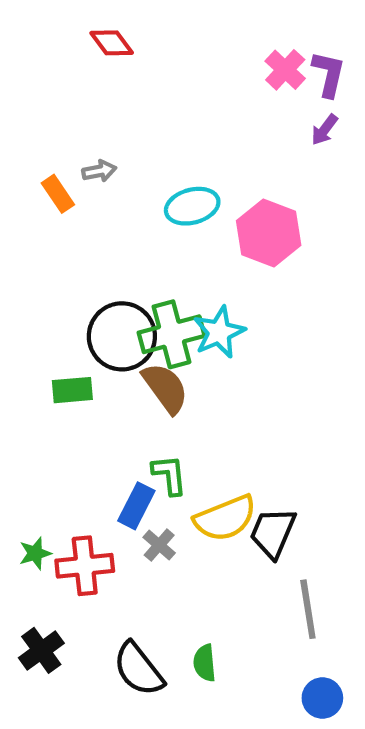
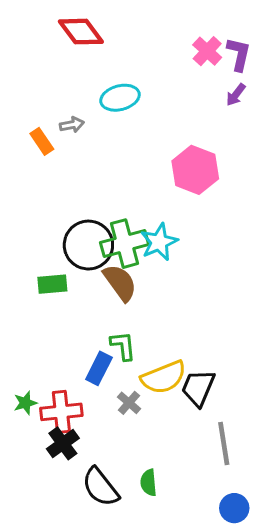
red diamond: (112, 43) -> (81, 32), size x1.4
cyan ellipse: (192, 206) -> (120, 98), moved
gray cross: (159, 545) -> (129, 403), moved
black cross: (41, 650) -> (63, 443), moved

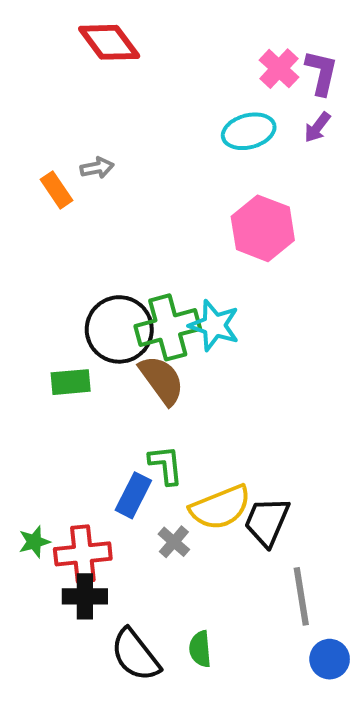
cyan ellipse: (120, 98) -> (249, 131), moved
cyan star: (159, 242) -> (214, 325), turned -30
black cross: (63, 443) -> (85, 596), turned 36
blue circle: (234, 508) -> (330, 659), moved

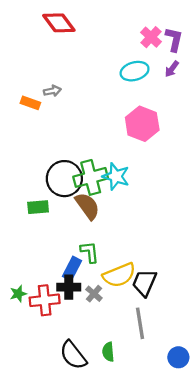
orange rectangle: (57, 190) -> (30, 103), turned -36
black cross: (85, 596) -> (69, 287), moved
gray line: (301, 596) -> (140, 323), moved

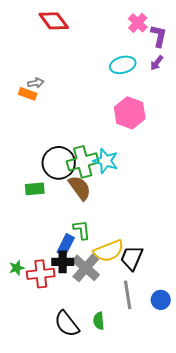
pink cross: (151, 37) -> (138, 23), moved
gray arrow: (52, 91) -> (36, 83), moved
gray cross: (94, 294) -> (86, 268), size x1.8
blue circle: (178, 357) -> (161, 300), moved

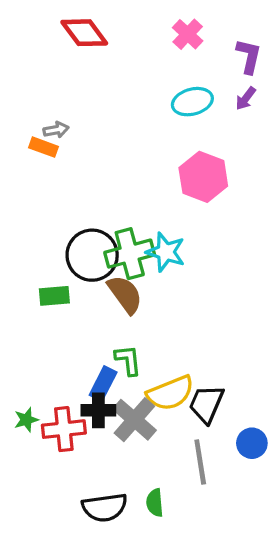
pink cross: (138, 23) -> (188, 34), moved
blue circle: (161, 300) -> (252, 443), moved
black semicircle: (67, 324) -> (105, 507), turned -60

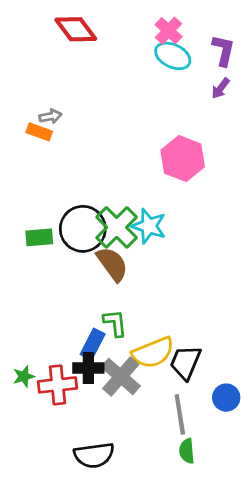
cyan ellipse: (192, 102) -> (173, 56), moved, turned 40
green cross: (130, 254) -> (117, 227), turned -30
green rectangle: (54, 296) -> (39, 237), moved
green semicircle: (155, 503) -> (187, 451), moved

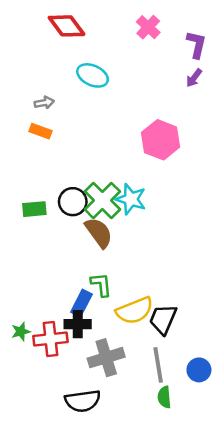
cyan ellipse: (173, 56) -> (93, 75), moved
orange rectangle: (39, 132) -> (41, 131), moved
black circle: (83, 229) -> (73, 202), size x0.7
gray cross: (121, 376) -> (106, 358), moved, turned 32
blue circle: (226, 398) -> (199, 370), moved

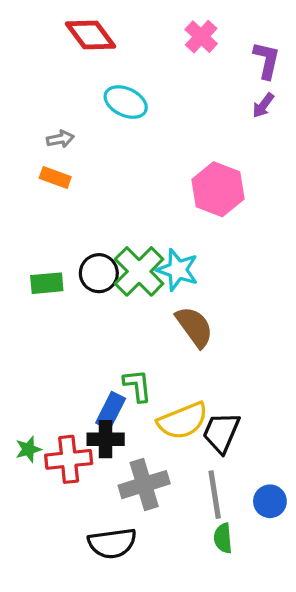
brown semicircle: (99, 233) -> (194, 327), moved

